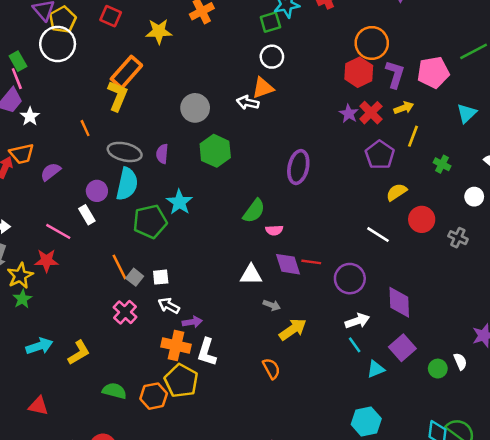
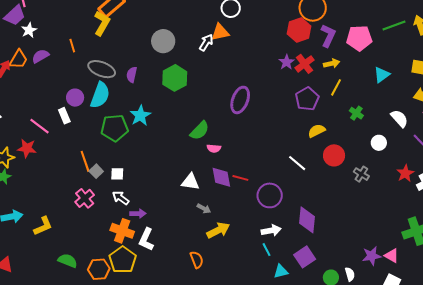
white arrow: (248, 103) -> (206, 42), turned 102
orange trapezoid: (22, 154) -> (18, 59), turned -55
purple semicircle: (51, 172) -> (40, 56), moved

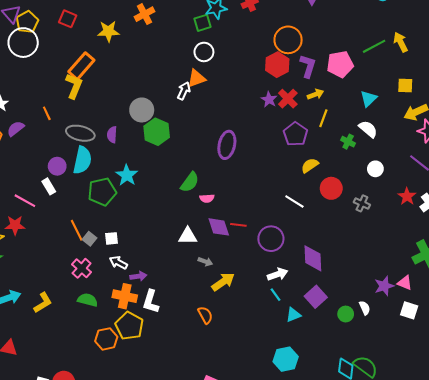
gray circle: (163, 41) -> (142, 110), moved
white semicircle: (399, 118) -> (368, 129), moved
green semicircle: (68, 261) -> (88, 300), moved

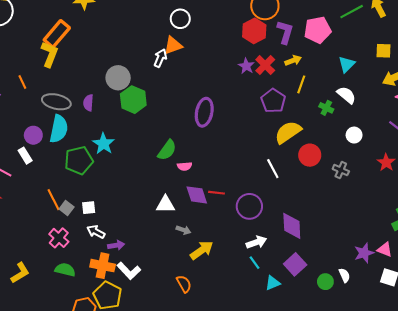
yellow semicircle: (310, 165) -> (288, 132), size x1.5
white line: (294, 201) -> (273, 169), turned 30
white L-shape: (151, 302) -> (129, 271), turned -60

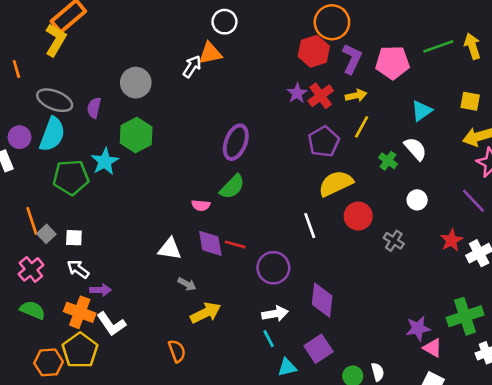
green hexagon: (133, 100) -> (136, 135), moved
green semicircle: (167, 150) -> (232, 187), moved
purple star: (364, 253) -> (418, 328), moved

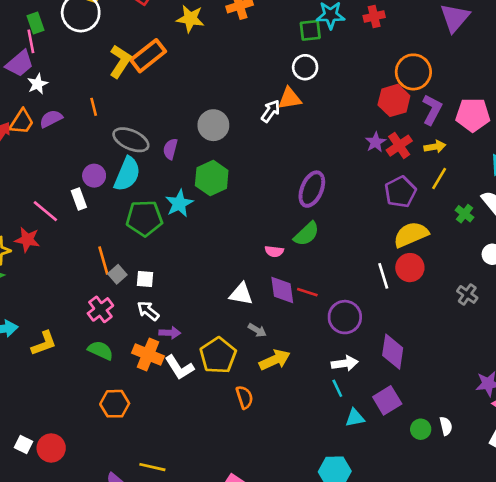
yellow L-shape: (56, 40) -> (120, 61), moved
red circle: (358, 216) -> (410, 268), moved
yellow pentagon: (80, 350) -> (218, 355), moved

